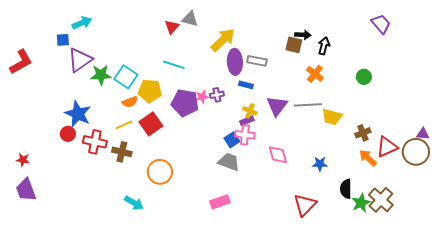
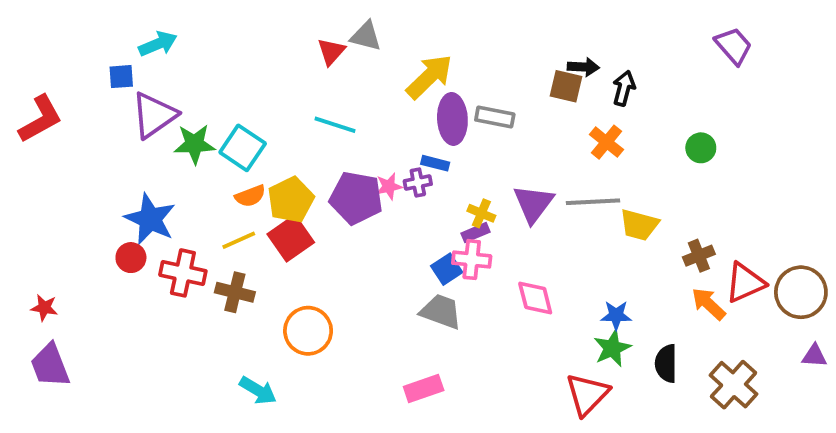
blue rectangle: (246, 85) -> (435, 163), moved
yellow pentagon: (150, 91) -> (291, 200), moved, turned -30
purple triangle: (423, 134) -> (814, 356), moved
green star: (361, 203) -> (612, 348), moved

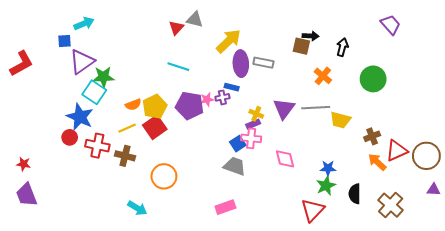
black arrow: (624, 88) -> (342, 47), moved
cyan square: (243, 148) -> (94, 92), moved
green circle: (701, 148) -> (373, 79), size x1.6

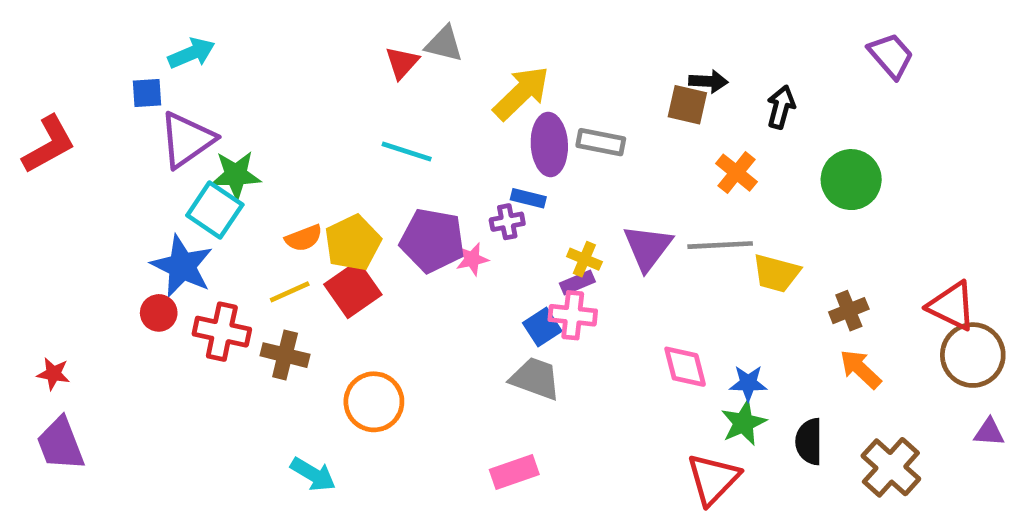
pink star: (207, 99) -> (472, 259), moved
red triangle: (397, 151) -> (952, 306), moved, turned 50
pink diamond: (285, 159) -> (685, 367), moved

